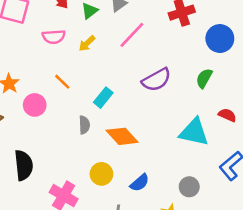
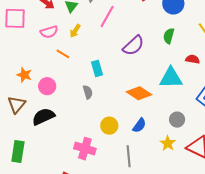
orange line: (62, 82) -> (63, 54), moved
cyan rectangle: (103, 98) -> (97, 68), turned -42
orange diamond: (122, 136) -> (139, 93), moved
black semicircle: (24, 165) -> (43, 117), moved, turned -95

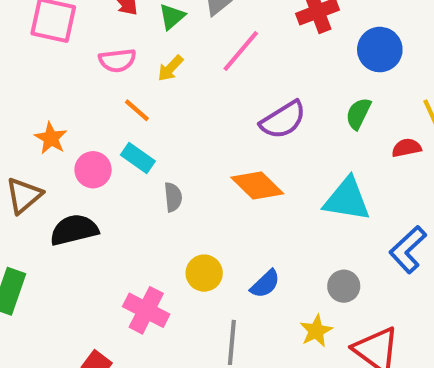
red semicircle: (193, 59) -> (406, 148), moved, turned -32
cyan rectangle: (97, 68) -> (138, 158), moved, turned -49
orange diamond: (139, 93) -> (257, 186), moved

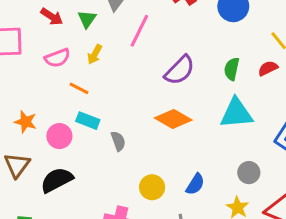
green semicircle: (358, 114) -> (232, 69), moved

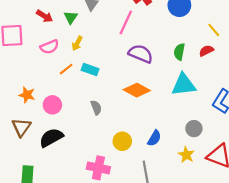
pink line: (139, 31) -> (126, 22), moved
purple semicircle: (180, 70) -> (141, 54), turned -110
orange line: (79, 88) -> (66, 69), turned -64
cyan rectangle: (88, 121) -> (90, 69), moved

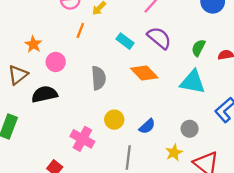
orange line: (66, 69) -> (80, 30), turned -48
cyan rectangle: (90, 69) -> (125, 41), moved
gray semicircle: (96, 108) -> (99, 78), size x1.5

